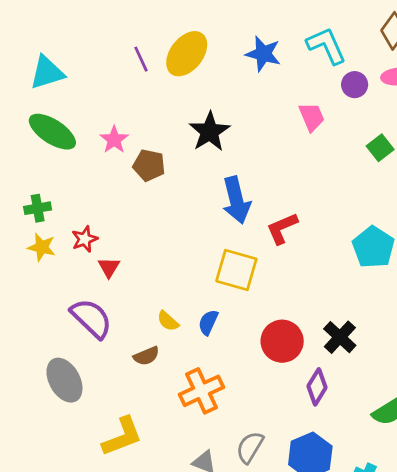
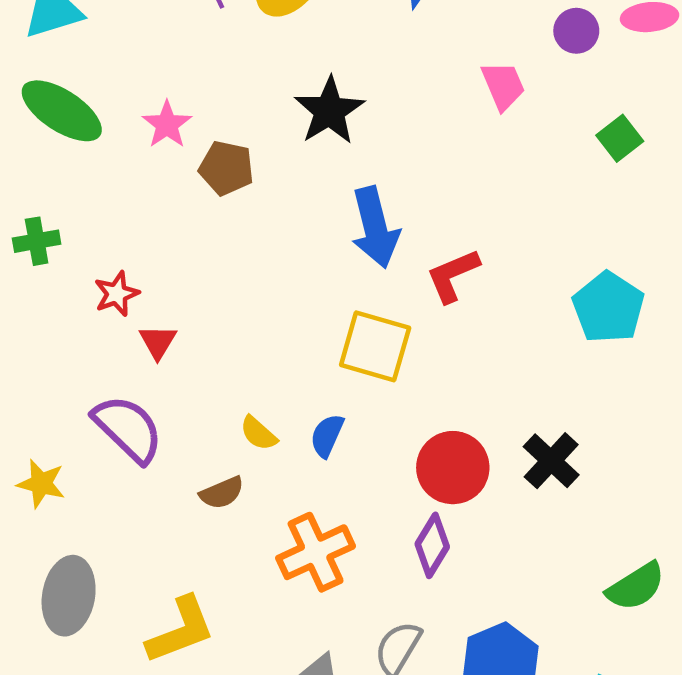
yellow star: (42, 247) -> (41, 484), moved
gray ellipse: (64, 380) -> (69, 596), moved, turned 39
purple diamond: (317, 387) -> (432, 545), moved

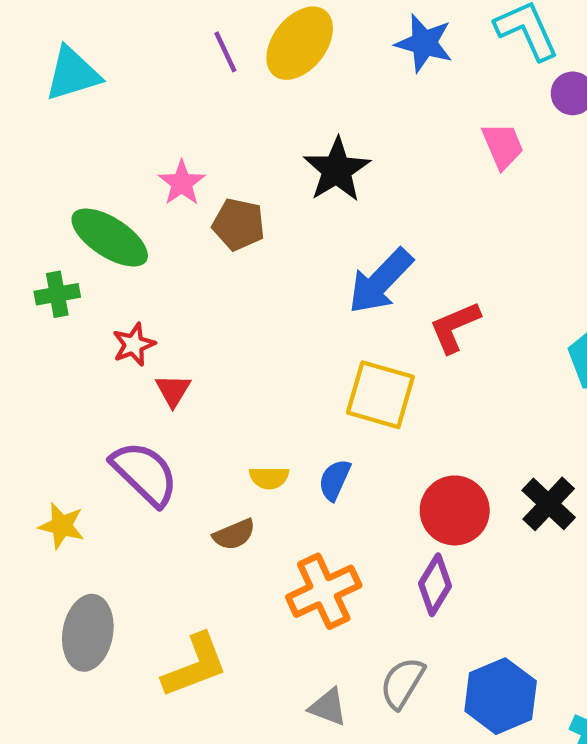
green ellipse: (62, 111) -> (110, 237), moved
blue arrow: (375, 227) -> (380, 281), turned 58
yellow semicircle: (258, 433) -> (269, 478), turned -42

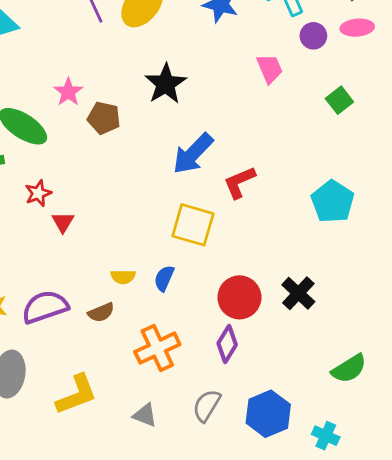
purple semicircle: (145, 473) -> (45, 307), moved, turned -63
gray triangle: (328, 707) -> (145, 415), moved

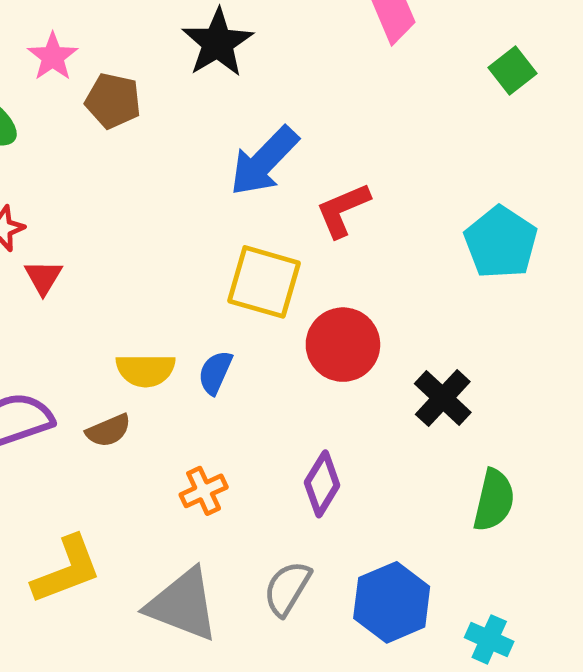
yellow semicircle: (123, 277) -> (146, 370), size x1.4
red circle: (239, 297) -> (343, 345), moved
orange cross: (157, 348) -> (204, 491), size x0.6
green semicircle: (349, 369) -> (494, 500), moved, turned -45
gray triangle: (145, 415) -> (183, 605), size x1.8

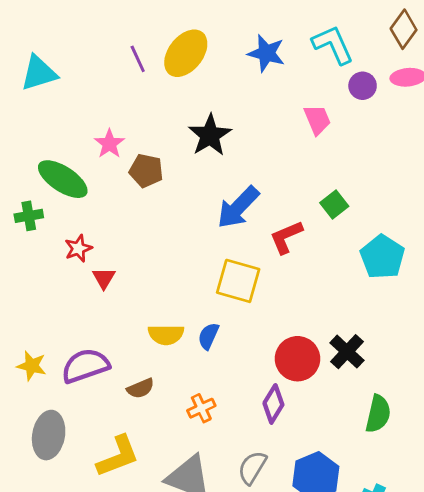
green square: (512, 71) -> (334, 205), moved
red circle: (343, 345) -> (298, 359), moved
brown semicircle: (108, 431) -> (141, 388), moved

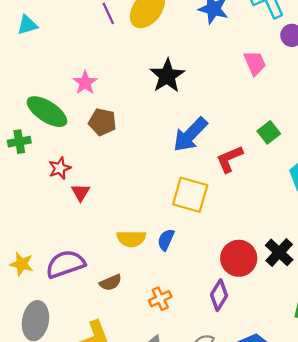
cyan triangle: (39, 73) -> (27, 25), size x0.7
brown pentagon: (146, 171) -> (102, 122), moved

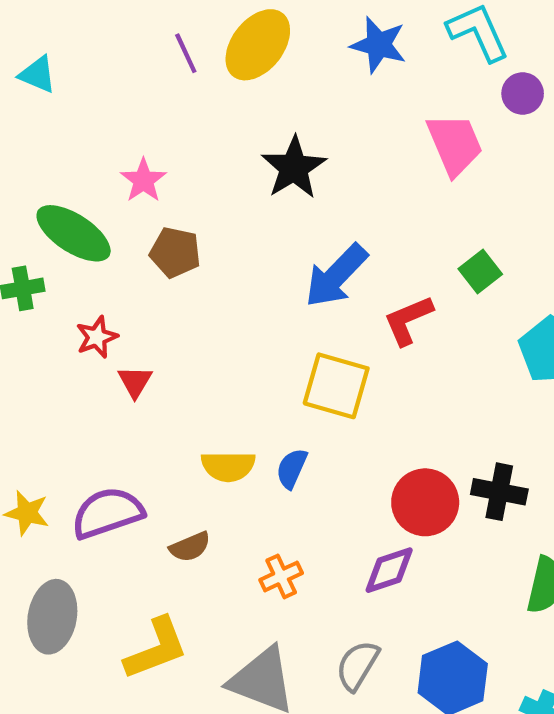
cyan triangle: (27, 25) -> (38, 74), turned 40
pink trapezoid: (255, 63) -> (455, 144), size x1.4
black cross: (279, 252) -> (499, 492), turned -32
purple diamond: (219, 295) -> (389, 570), turned 40

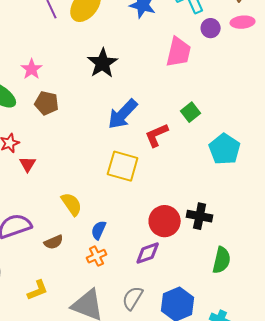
pink trapezoid: (455, 144) -> (179, 52), turned 36
yellow semicircle: (228, 466) -> (72, 204), turned -125
blue semicircle: (292, 468) -> (99, 230), moved
yellow L-shape: (156, 648) -> (38, 290), size x0.7

